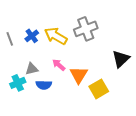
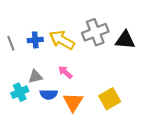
blue cross: (32, 36) -> (35, 40), turned 32
black triangle: (121, 59) -> (125, 40), moved, turned 48
orange triangle: (79, 75) -> (73, 102), moved

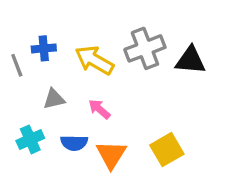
blue cross: (35, 40) -> (44, 48), moved
gray triangle: (35, 77) -> (54, 99), moved

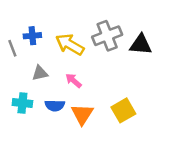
cyan cross: (30, 139) -> (22, 103), turned 30

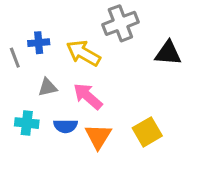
gray cross: (107, 36) -> (120, 23), moved
pink arrow: (73, 81) -> (88, 96), size x1.5

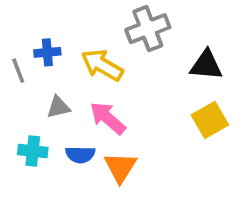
yellow square: (147, 132) -> (210, 120), moved

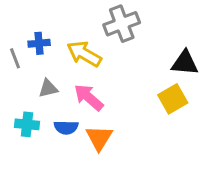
black triangle: (206, 65) -> (185, 63), moved

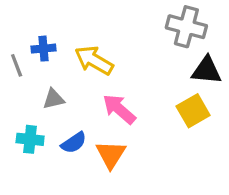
gray cross: (122, 24) -> (186, 27), moved, turned 36
pink arrow: (89, 97) -> (119, 109), moved
blue semicircle: (66, 127) -> (74, 143), turned -35

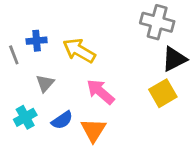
black triangle: (207, 70) -> (174, 59), turned -32
gray triangle: (54, 99) -> (45, 83), turned -36
cyan cross: (30, 139) -> (25, 117), turned -35

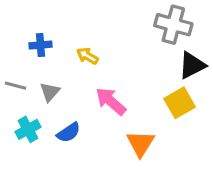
yellow arrow: (79, 51) -> (87, 56), size x0.6
gray line: (14, 55) -> (15, 86), moved, turned -54
orange triangle: (93, 130) -> (141, 143), moved

